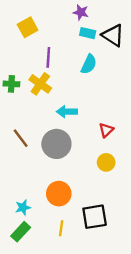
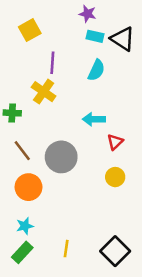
green cross: (11, 84) -> (12, 113), moved
cyan arrow: (67, 112) -> (94, 119), moved
orange circle: (59, 194) -> (29, 187), moved
black square: (95, 217) -> (115, 251), moved, turned -36

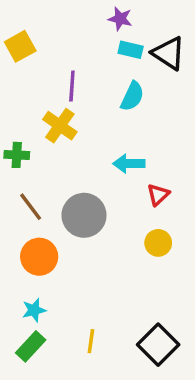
yellow square: (30, 30) -> (20, 46), moved

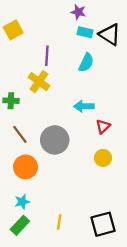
black square: (158, 345) -> (103, 224), turned 30

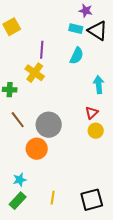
purple star: (78, 12) -> (86, 11), moved
cyan arrow: (84, 106) -> (99, 85), moved, turned 84
yellow circle: (103, 158) -> (96, 131), moved
orange circle: (26, 167) -> (37, 149), moved

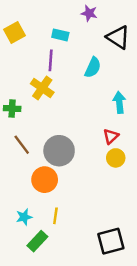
purple star: (86, 11) -> (89, 13), moved
cyan rectangle: (76, 29) -> (60, 35), moved
yellow line: (53, 198) -> (55, 216), moved
green rectangle: (18, 201) -> (37, 241), moved

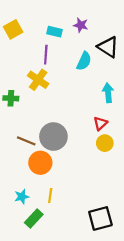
purple star: (89, 13) -> (81, 25), moved
black triangle: (118, 37) -> (108, 47), moved
brown line: (22, 145) -> (26, 141), moved, turned -30

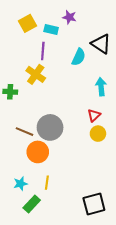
purple star: (81, 25) -> (69, 17), moved
yellow square: (13, 29) -> (28, 23), moved

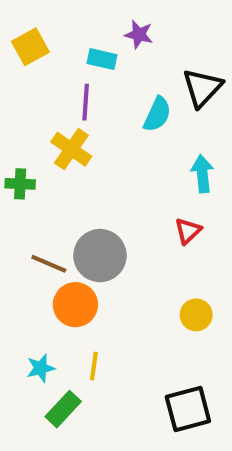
yellow square: (28, 23) -> (30, 47), moved
black triangle: (101, 44) -> (202, 88), turned 40
yellow circle: (98, 134) -> (196, 315), moved

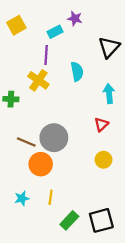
cyan rectangle: (102, 59) -> (55, 32), turned -40
cyan semicircle: (157, 114) -> (77, 72), moved, turned -36
yellow circle: (196, 315) -> (103, 160), moved
green rectangle: (63, 409) -> (69, 220), moved

